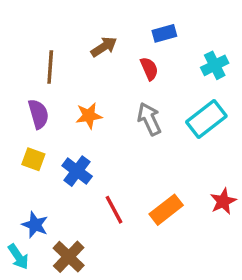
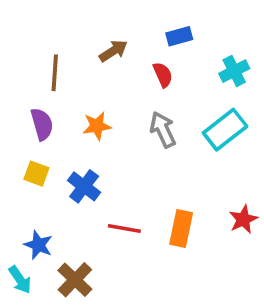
red line: (114, 210) -> (124, 228), turned -52
orange rectangle: (166, 210) -> (181, 228), turned -40

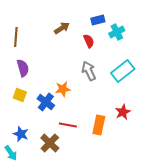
cyan cross: (234, 71) -> (117, 32), moved
brown line: (55, 73) -> (16, 37), moved
orange star: (97, 126) -> (63, 89), moved
red star: (243, 219) -> (123, 112), moved
brown cross: (75, 280) -> (50, 143), moved

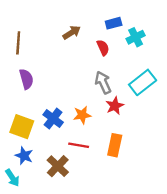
orange star: (63, 89) -> (82, 115), moved
yellow square: (20, 95) -> (22, 127), moved, size x1.5
red star: (123, 112) -> (115, 106), moved

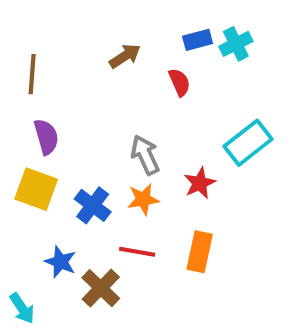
cyan cross: (136, 37) -> (236, 44), moved
gray arrow: (103, 82) -> (145, 155), moved
yellow square: (22, 127) -> (36, 189), moved
blue star: (24, 156) -> (60, 262), moved

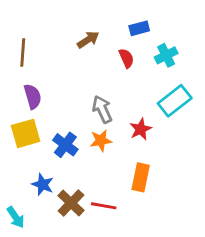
cyan cross: (236, 44) -> (166, 55), moved
yellow square: (36, 189) -> (26, 133), turned -36
red line: (137, 252) -> (104, 206), moved

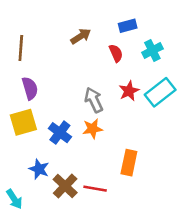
red star: (141, 129) -> (129, 91), moved

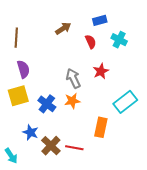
cyan cross: (152, 51) -> (119, 40), turned -35
cyan rectangle: (160, 92) -> (125, 102), moved

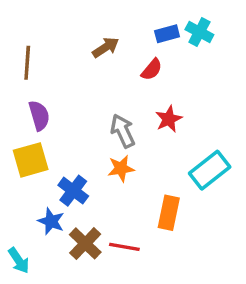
cyan cross: (119, 40) -> (199, 32), moved
red semicircle: (91, 42) -> (152, 70), turned 64
blue cross: (47, 104) -> (73, 191), moved

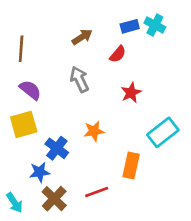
purple semicircle: (39, 116) -> (30, 90), turned -35
gray arrow: (123, 131) -> (79, 79), moved
blue star: (51, 221) -> (40, 172), turned -30
brown cross: (85, 243) -> (54, 199), moved
red line: (124, 247) -> (97, 192), turned -30

